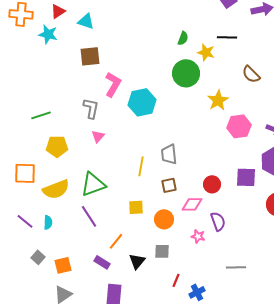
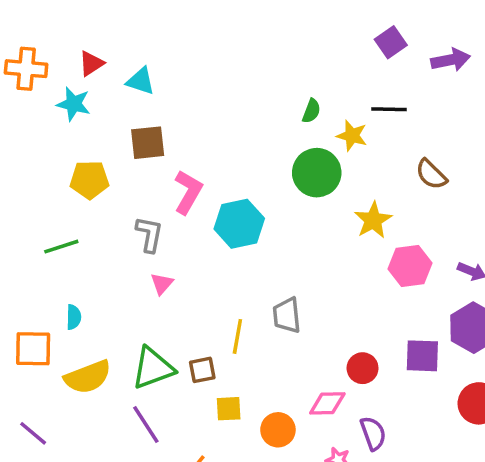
yellow pentagon: (57, 146) -> (89, 180), moved
brown square: (169, 185) -> (202, 370), moved
cyan semicircle: (48, 222) -> (74, 317), moved

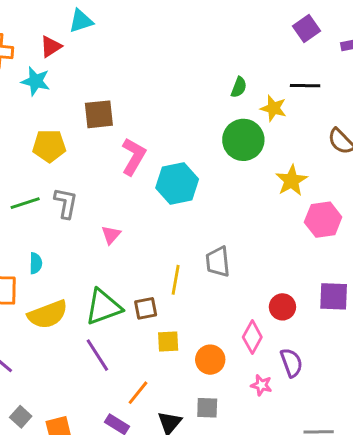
cyan triangle: (141, 81) -> (81, 21), moved, turned -36
gray L-shape: (149, 234) -> (66, 203), moved
pink diamond: (327, 403) -> (252, 337), turned -60

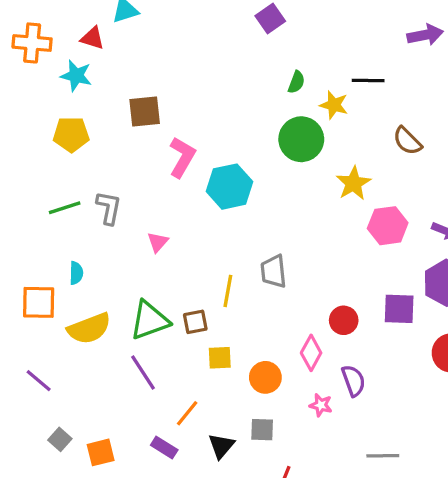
purple square: (307, 29) -> (270, 19), moved
red triangle: (51, 47) -> (92, 38), turned 50
yellow pentagon: (49, 146) -> (71, 134), moved

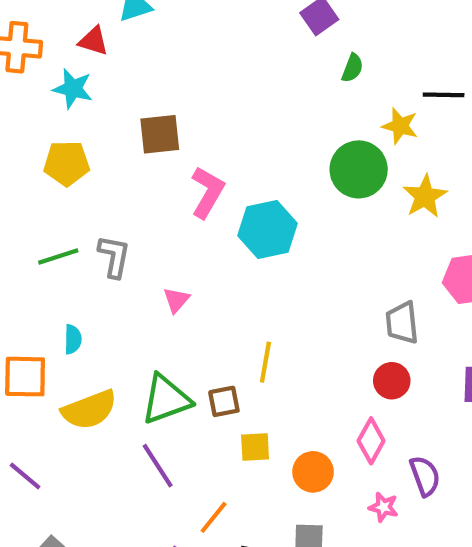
green semicircle: (296, 82) -> (352, 68), moved
yellow star: (353, 183) -> (425, 196), moved
gray trapezoid: (274, 271) -> (402, 323), moved
red circle: (344, 320) -> (392, 381), moved

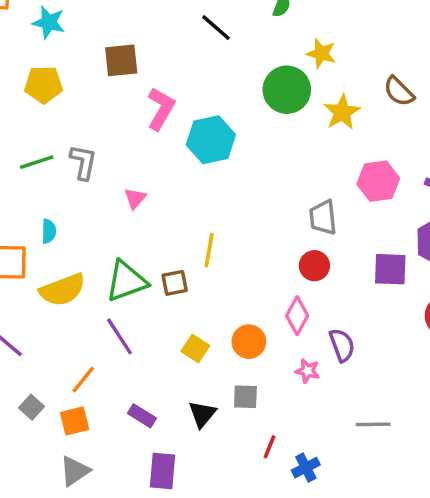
black line: (444, 95) -> (216, 28), moved, turned 40
yellow square: (255, 447) -> (195, 348), moved, turned 36
orange line: (214, 517) -> (83, 380), moved

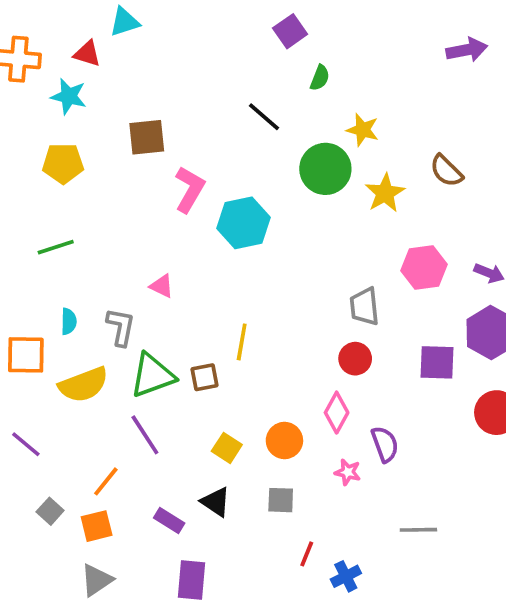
black line: (216, 28) -> (264, 117), moved
gray L-shape: (83, 162) -> (121, 327), moved
pink triangle: (135, 198) -> (162, 286), turned -45
black triangle: (202, 414) -> (216, 502), moved, turned -36

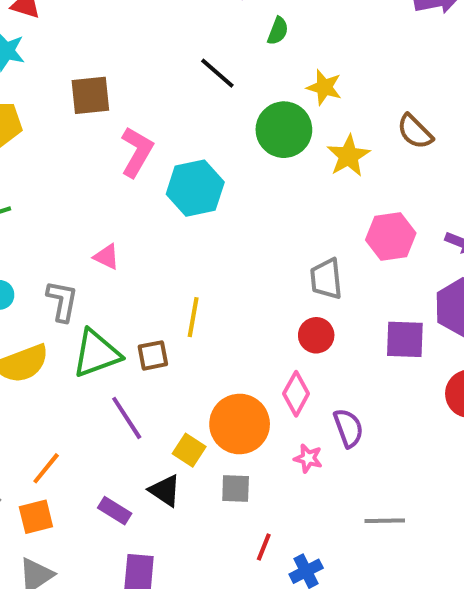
purple line: (145, 435) -> (127, 418), moved
orange circle: (284, 440) -> (240, 424), size x1.5
yellow square: (227, 448) -> (189, 450), moved

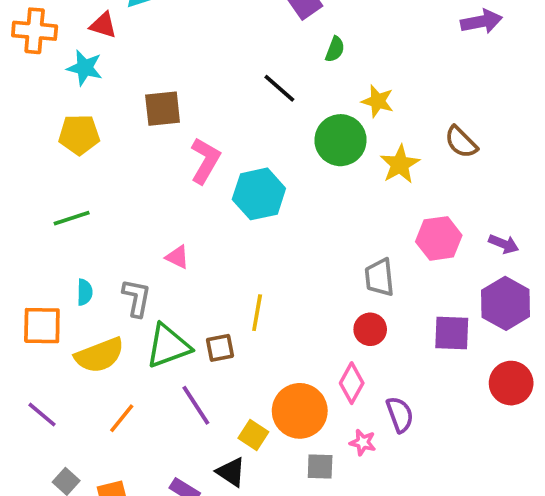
orange line: (46, 468) -> (122, 418), moved
gray square: (236, 488) -> (320, 466), moved

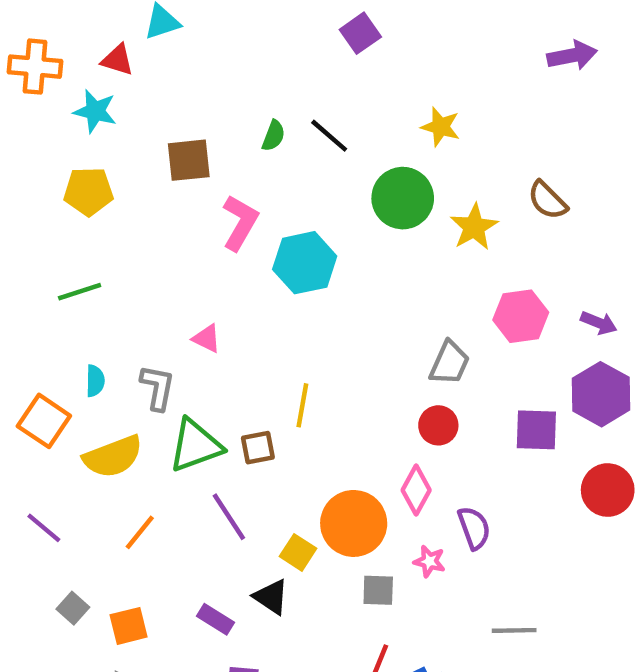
green semicircle: (335, 49) -> (273, 136), moved
yellow star: (378, 101) -> (441, 127), moved
gray trapezoid: (379, 277) -> (449, 363), turned -150
orange square: (42, 326) -> (44, 421), turned 33

